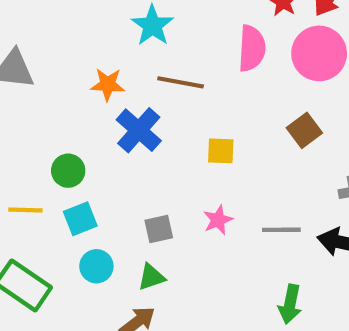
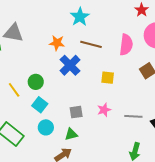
pink semicircle: (252, 48) -> (126, 45), moved
yellow line: (25, 210) -> (14, 90), moved, turned 49
cyan square: (80, 219) -> (40, 105), turned -35

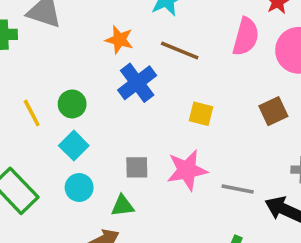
pink semicircle: (126, 45) -> (246, 37), moved
pink star: (104, 110) -> (187, 170), size x1.6

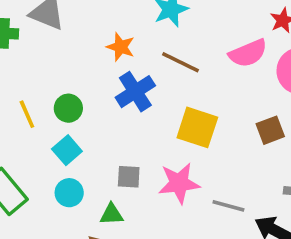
pink semicircle: (246, 37) -> (248, 53), turned 48
yellow square: (201, 114) -> (197, 127), size x1.6

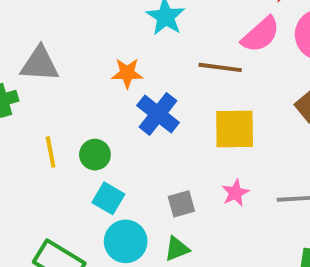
brown line: (180, 62) -> (220, 67), moved
yellow line: (27, 114) -> (51, 152), moved, turned 32
pink star: (179, 183) -> (235, 193), size x0.6
cyan circle: (69, 193) -> (126, 241), size x1.4

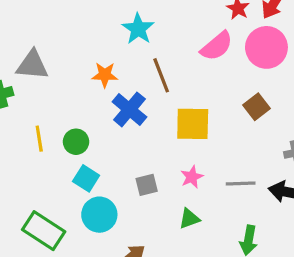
brown line: (220, 67) -> (161, 75), moved, turned 60
green triangle: (177, 249) -> (189, 219), moved

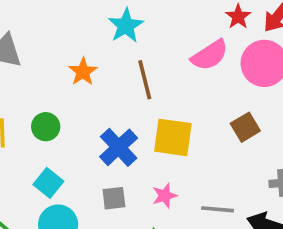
orange star: (105, 75) -> (83, 72), turned 30
blue cross: (129, 109) -> (119, 147), moved
green circle: (76, 142) -> (46, 127), moved

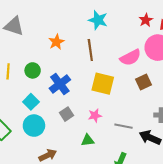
cyan star: (126, 26) -> (98, 20), moved, turned -30
pink semicircle: (210, 55) -> (130, 57), moved
blue cross: (119, 147) -> (60, 84), moved
gray square: (114, 198) -> (67, 114), turned -32

